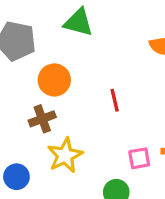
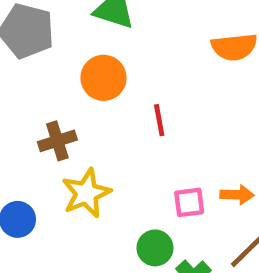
orange circle: (54, 80) -> (103, 78), moved

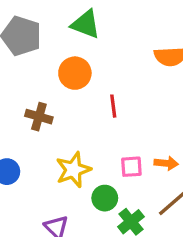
brown cross: (57, 141) -> (39, 117), turned 30
yellow star: (86, 193) -> (73, 170), moved

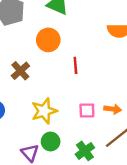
brown cross: (39, 117) -> (20, 71), turned 30
green circle: (105, 198) -> (51, 142), moved

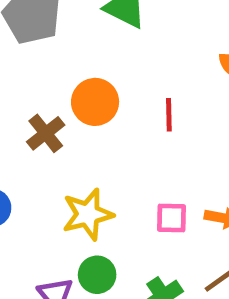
orange circle: (48, 40) -> (95, 102), moved
red line: (75, 65) -> (169, 115), moved

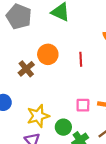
yellow star: (88, 214) -> (38, 116), moved
green circle: (97, 275) -> (63, 127), moved

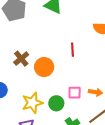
orange circle: (48, 54) -> (44, 67), moved
green circle: (63, 127) -> (56, 103), moved

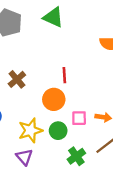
red line: (72, 50) -> (64, 75), moved
orange circle: (44, 67) -> (54, 99), moved

